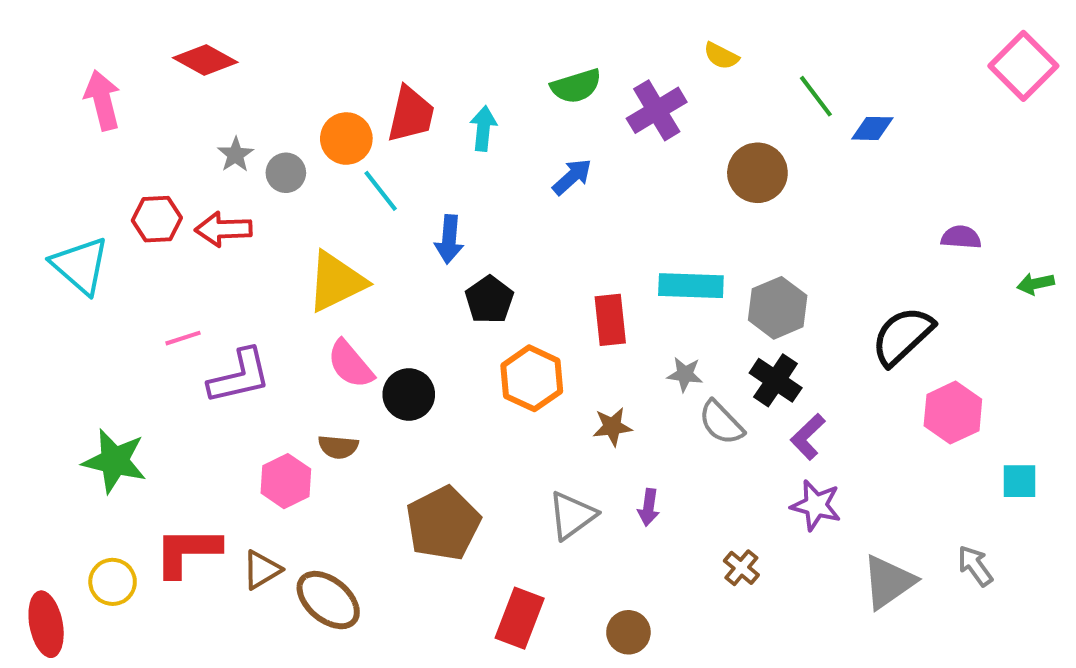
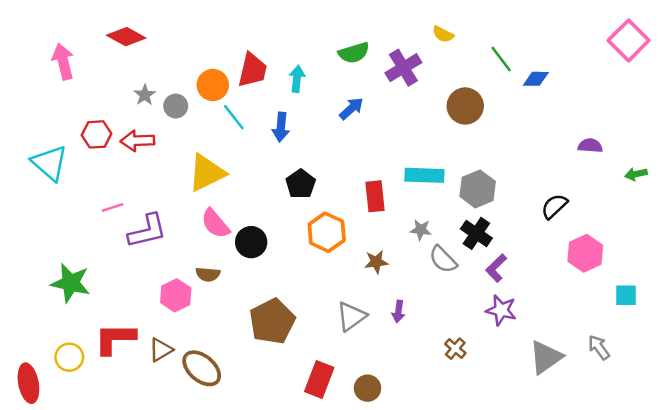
blue arrow: (449, 239) -> (281, 127), moved
black semicircle: (903, 336) -> (554, 206), size x0.7
brown circle: (628, 632) -> (367, 388), moved

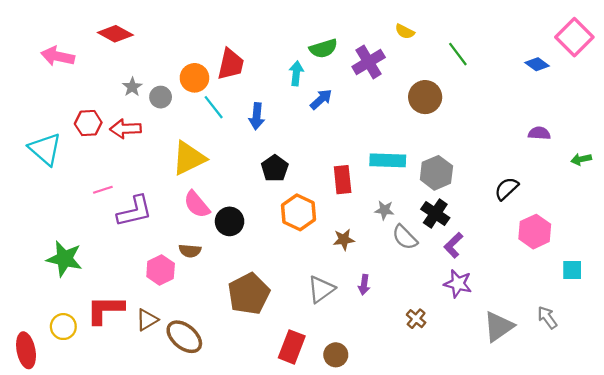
pink arrow: (63, 61) -> (58, 56), turned -64
cyan arrow: (297, 79) -> (296, 73), moved
blue diamond: (536, 79) -> (537, 64), moved, turned 35

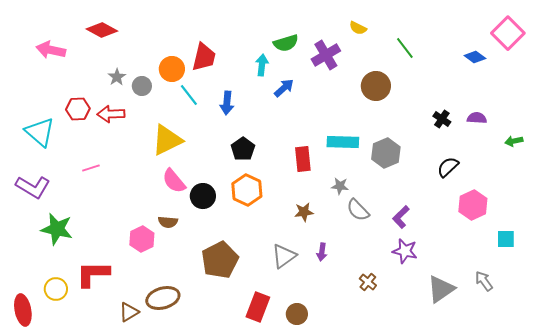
purple L-shape: (135, 211) -> (33, 187), moved, turned 44
orange hexagon: (298, 212) -> (247, 190), moved
black cross: (435, 214) -> (442, 119), moved, size x0.7
brown triangle: (147, 320) -> (129, 312), moved
brown ellipse: (184, 337) -> (163, 298), turned -56

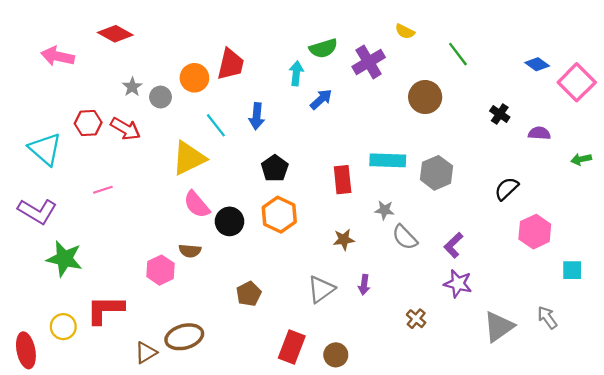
pink square: (508, 33) -> (577, 82), moved
cyan line: (189, 95) -> (216, 125), moved
red arrow: (111, 114) -> (125, 129), turned -148
black cross: (442, 119) -> (500, 114), moved
brown pentagon: (220, 260) -> (249, 294), size x0.6

